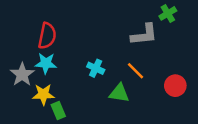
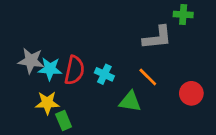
green cross: (168, 13) -> (183, 14), turned 35
red semicircle: (47, 36) -> (74, 70), moved
gray star: (22, 74) -> (31, 61), moved, turned -30

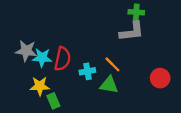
green cross: (183, 14) -> (136, 12), moved
cyan cross: (104, 74) -> (87, 71), moved, turned -35
orange line: (148, 77) -> (112, 64), moved

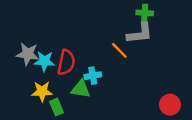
orange line: (112, 64) -> (119, 50), moved
red circle: (160, 78) -> (170, 105), moved
green triangle: (109, 85) -> (81, 89), moved

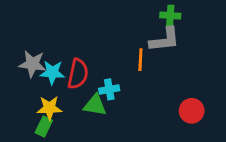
orange line: (119, 50) -> (140, 60), turned 48
red circle: (170, 105) -> (192, 111), moved
green rectangle: (57, 107) -> (44, 126), moved, turned 49

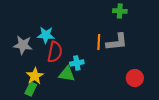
gray L-shape: (165, 40) -> (117, 42), moved
cyan star: (52, 72) -> (46, 35), moved
yellow star: (49, 108) -> (35, 76), turned -30

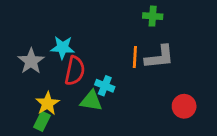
green cross: (120, 11) -> (153, 16), moved
gray star: (23, 45) -> (31, 61), turned 30
cyan cross: (77, 63) -> (105, 86), turned 32

